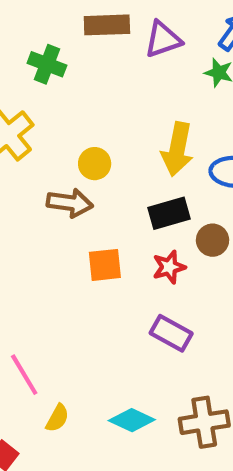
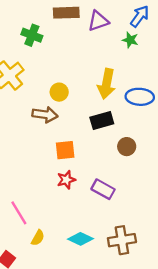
brown circle: (213, 240) -> (127, 147), moved
red star: (169, 267) -> (66, 180), moved

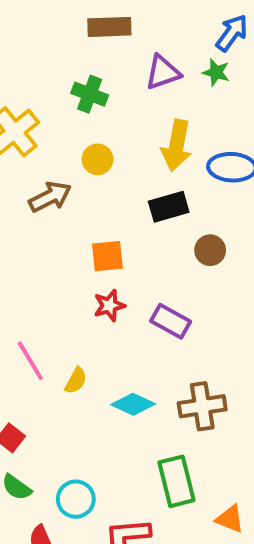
purple triangle: (98, 21) -> (163, 72), moved
green cross: (32, 35) -> (90, 94), moved
brown arrow: (45, 115) -> (50, 197), moved, turned -35
yellow semicircle: (38, 238) -> (76, 381), moved

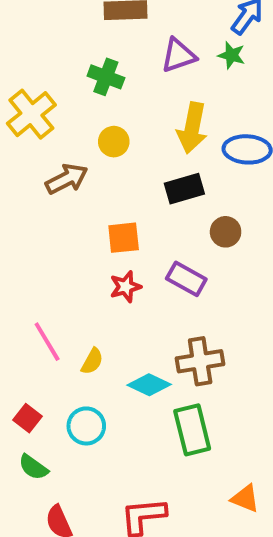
purple rectangle: (171, 321) -> (186, 279), moved
brown cross: (202, 406) -> (200, 361), moved
green rectangle: (177, 481) -> (192, 430), moved
cyan circle: (76, 499) -> (86, 426), moved

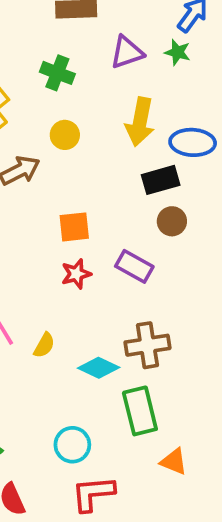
black rectangle: (184, 189) -> (161, 180), moved
cyan circle: (86, 426) -> (72, 445), moved
orange triangle: (245, 499) -> (174, 462), moved

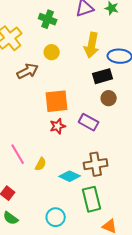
orange square: (74, 227) -> (57, 101), size x1.4

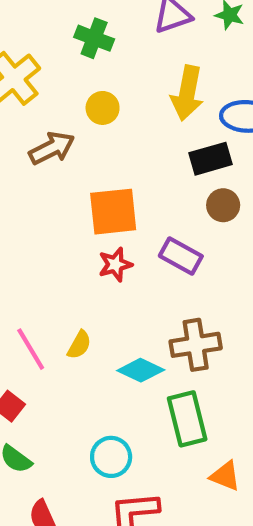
pink line: (18, 154) -> (31, 349), moved

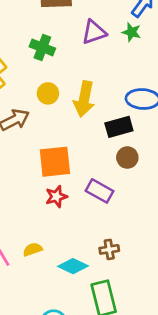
yellow arrow: (187, 93) -> (84, 99), moved
yellow semicircle: (79, 345) -> (33, 249), turned -138
brown cross: (196, 345) -> (109, 249), size x0.6

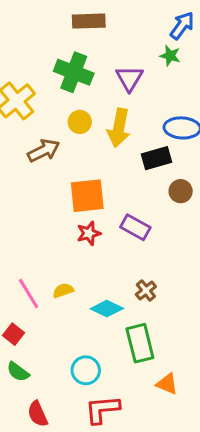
purple triangle: (94, 32) -> (129, 78), moved, turned -40
green cross: (42, 47) -> (74, 72), size x1.4
brown circle: (127, 158) -> (181, 191), moved
brown cross: (109, 249) -> (146, 291), turned -30

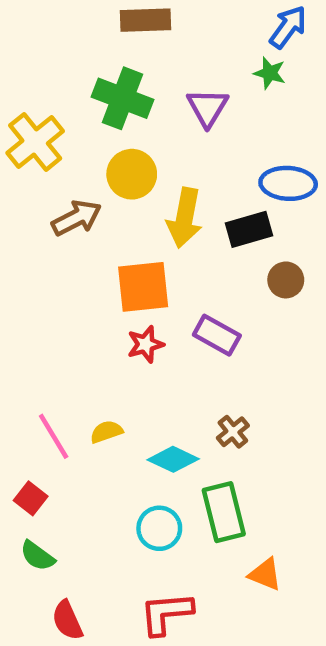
yellow circle: (80, 122) -> (132, 174), size x1.4
yellow arrow: (119, 128) -> (185, 218), moved
cyan circle: (86, 370) -> (159, 528), moved

